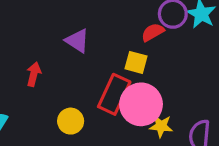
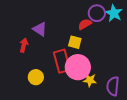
red arrow: (34, 74) -> (24, 45), moved
red rectangle: (114, 94) -> (62, 61), turned -40

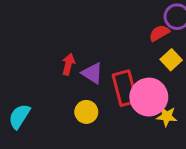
purple triangle: (40, 29) -> (92, 73), moved
yellow square: (75, 42) -> (171, 60), moved, turned 32

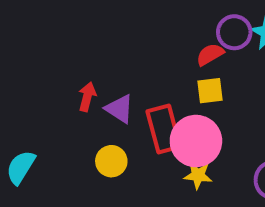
yellow square: (171, 60) -> (210, 91), moved, turned 36
yellow star: (167, 116) -> (198, 175), moved

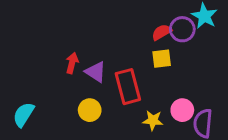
purple circle: (234, 32) -> (182, 29), moved
pink circle: (196, 141) -> (182, 110), moved, size x0.6

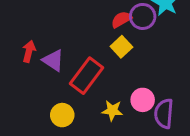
yellow square: (162, 59) -> (121, 47), turned -36
red rectangle: (128, 87) -> (87, 76), turned 52
yellow circle: (90, 110) -> (62, 115), moved

